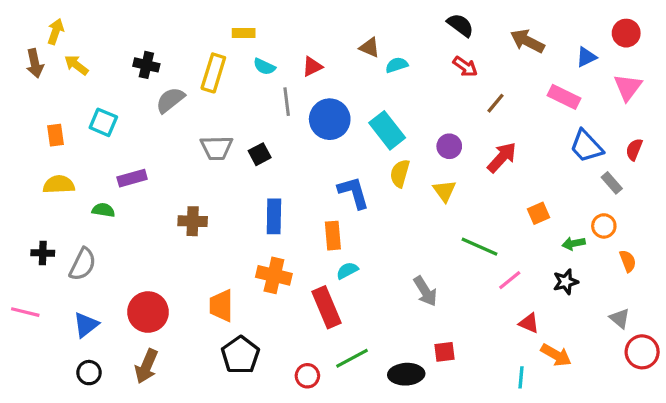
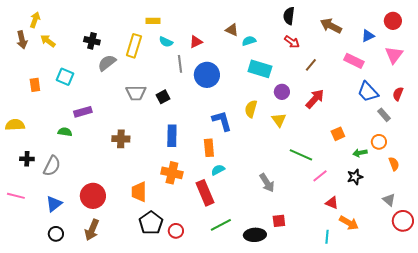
black semicircle: (460, 25) -> (289, 16), turned -120
cyan rectangle: (387, 130) -> (260, 69), moved, turned -35
yellow semicircle: (59, 185) -> (15, 125), moved
red circle: (307, 376) -> (176, 231), moved

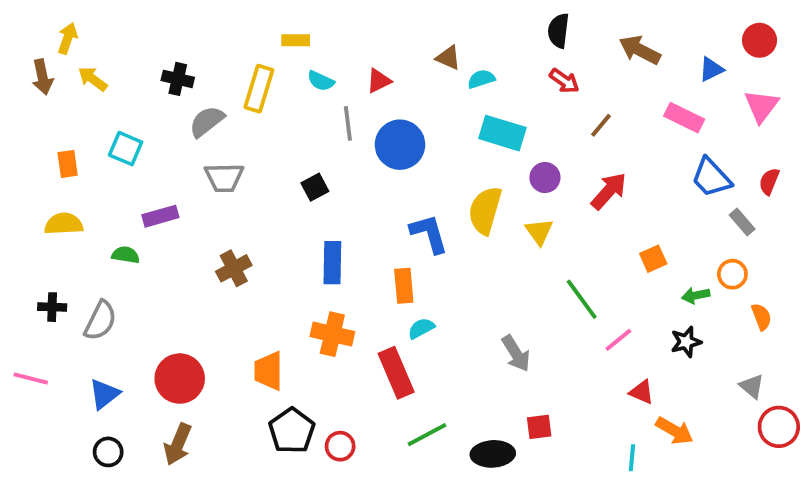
gray trapezoid: (136, 93) -> (224, 178), moved
yellow semicircle: (251, 109) -> (485, 210), size x1.4
yellow semicircle: (15, 125) -> (64, 224), moved
brown cross: (121, 139) -> (234, 268), turned -30
green line: (301, 155) -> (582, 299), turned 30

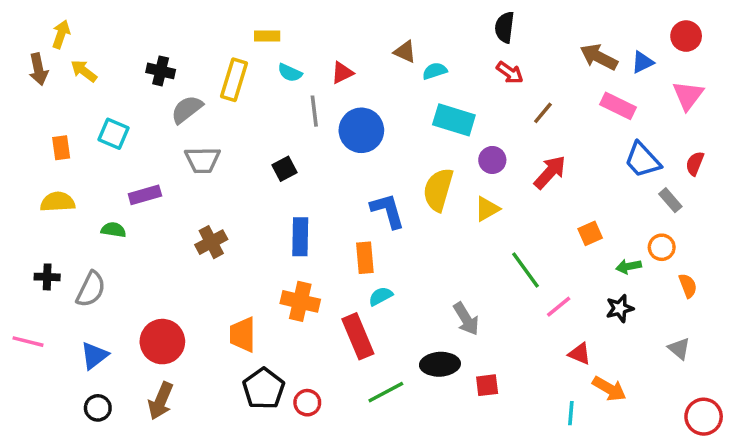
brown arrow: (640, 50) -> (599, 57), moved
yellow triangle: (539, 232) -> (487, 209), turned 36
red circle: (779, 427) -> (704, 417), moved
black ellipse: (493, 454) -> (440, 364), moved

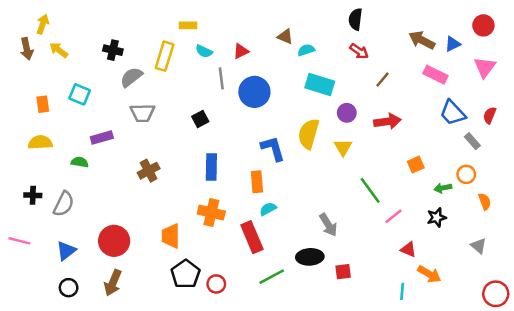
red arrow: (550, 172) -> (387, 121), turned 40
yellow triangle: (487, 209) -> (343, 147), turned -30

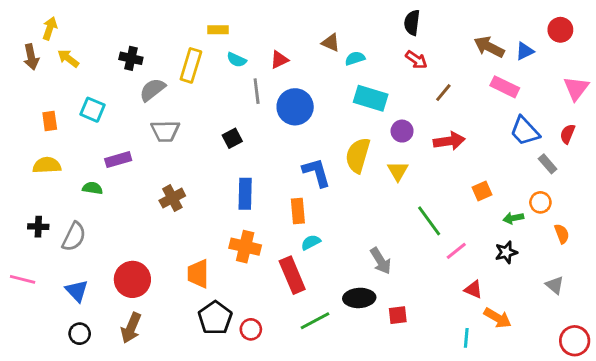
pink triangle: (485, 67) -> (576, 88), moved
blue triangle: (66, 251) -> (77, 291), turned -35

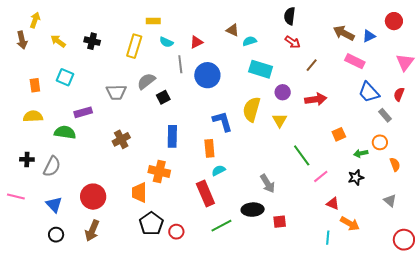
yellow arrow: (68, 58) -> (58, 41), moved
gray semicircle: (152, 90) -> (146, 81), moved
green semicircle: (92, 188) -> (65, 132), size x1.5
orange cross: (245, 247) -> (159, 171), moved

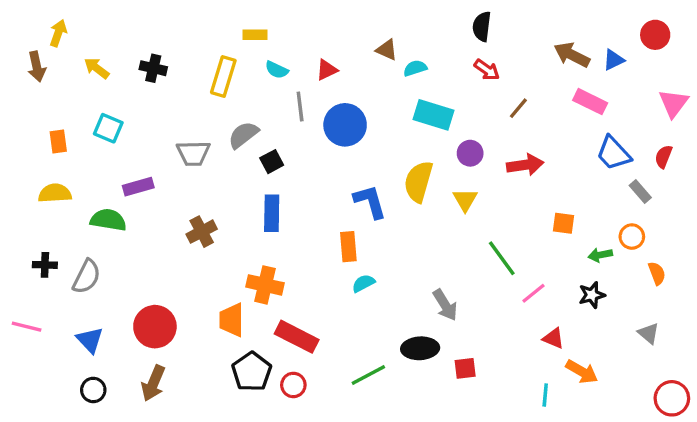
orange square: (339, 134) -> (563, 223), turned 32
blue rectangle: (172, 136) -> (272, 213), moved
red rectangle: (205, 194) -> (297, 337), moved, turned -40

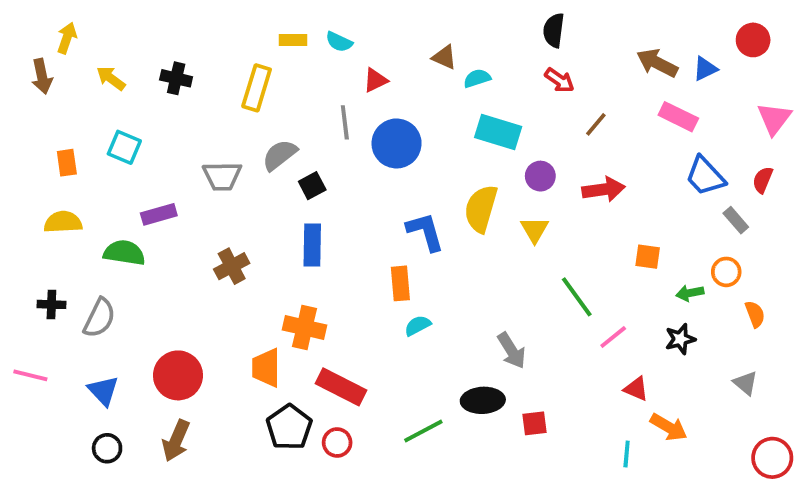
cyan semicircle: (277, 70) -> (339, 42), moved

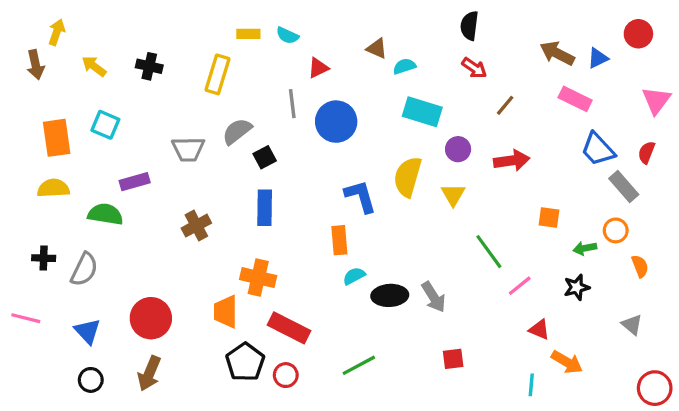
orange rectangle: (67, 163) -> (57, 138), size x1.6
gray rectangle: (736, 220) -> (624, 187), size x1.4
black ellipse: (483, 400) -> (390, 295), moved

